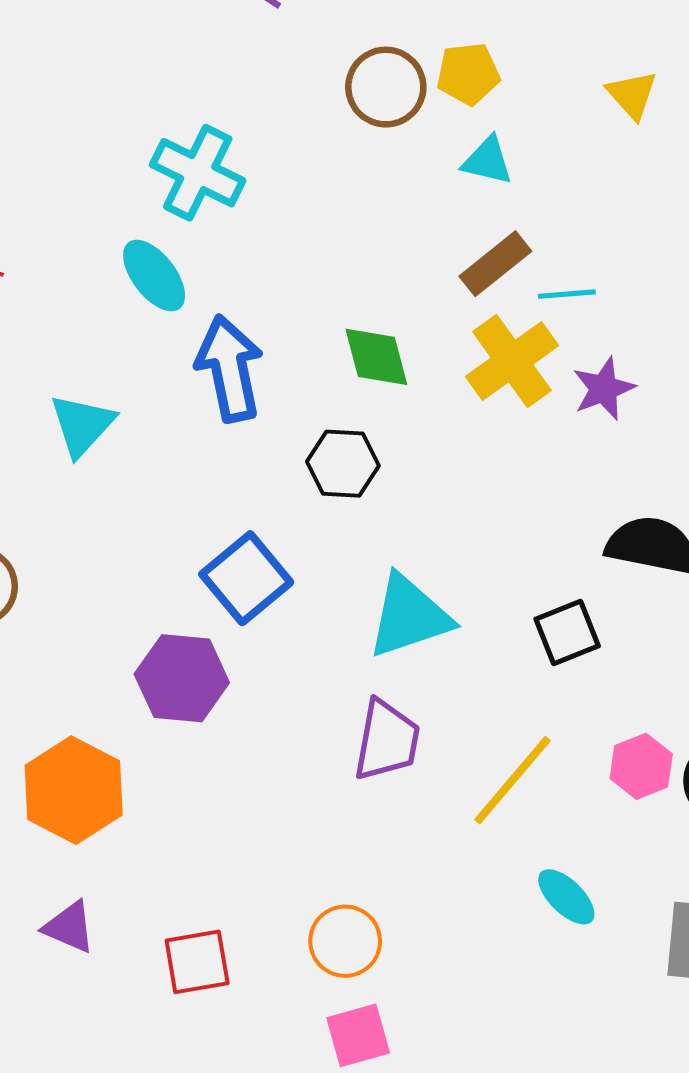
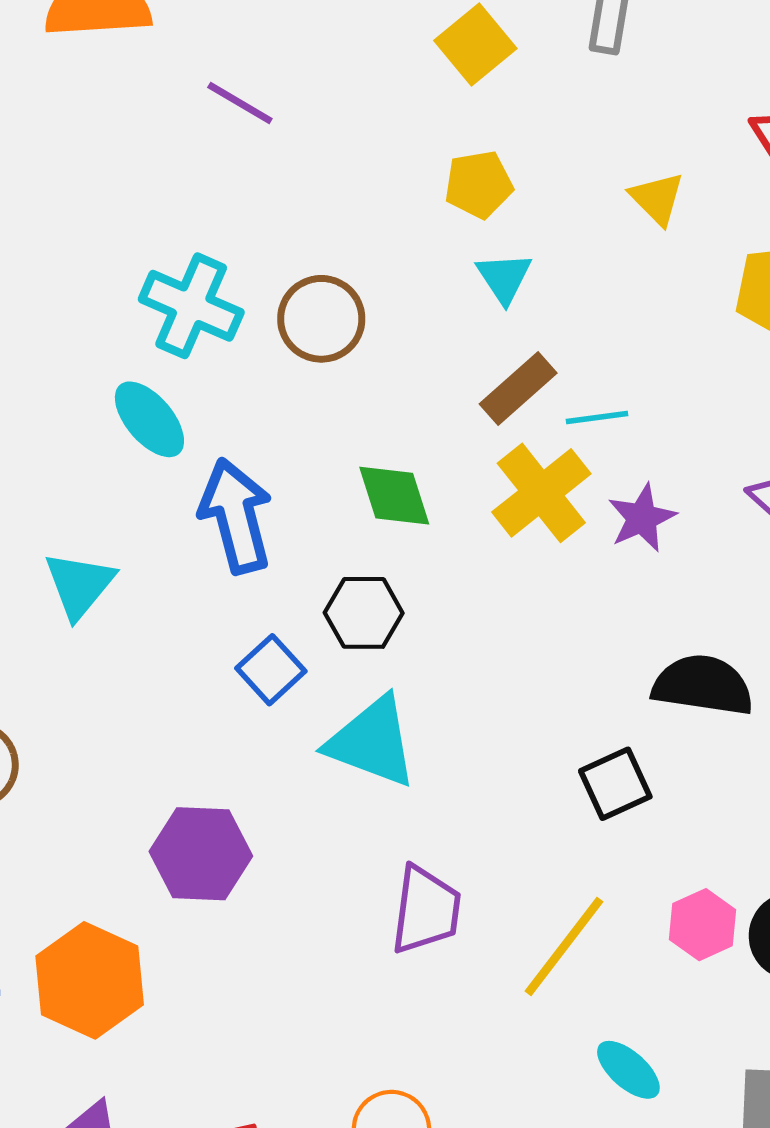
brown circle: (386, 87) -> (321, 319), moved
cyan triangle: (487, 161) -> (504, 278), turned 46
blue square: (246, 578) -> (271, 670), moved, size x0.7
cyan triangle: (409, 616) -> (372, 742), moved, turned 42

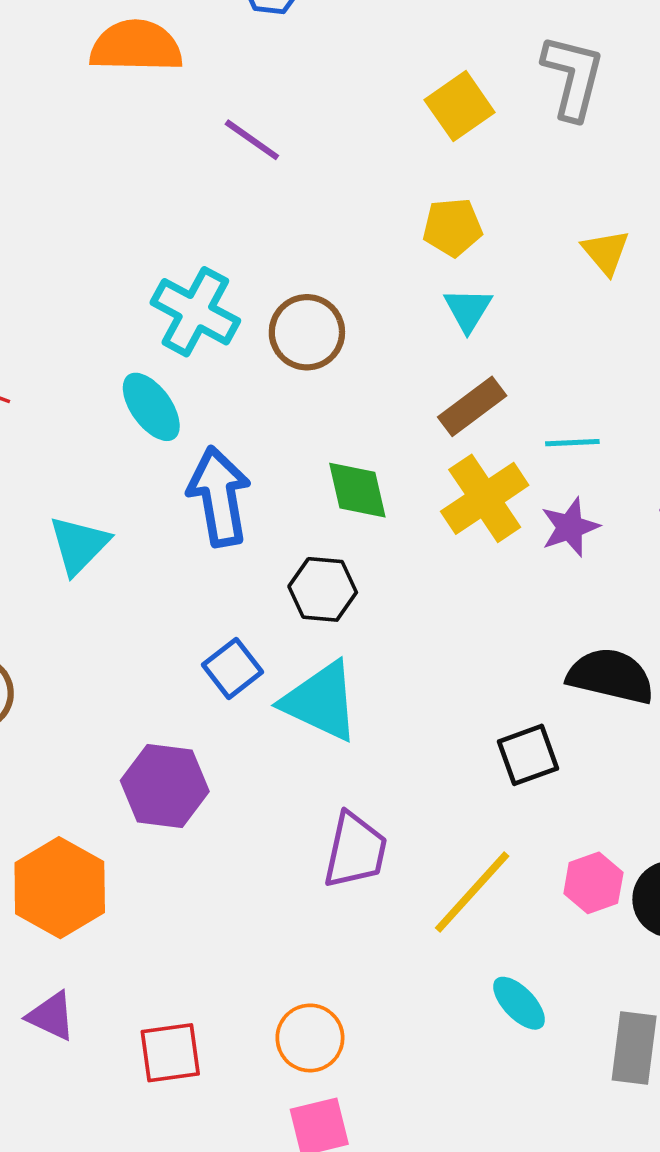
cyan line: (597, 418) -> (572, 443), moved
blue square: (271, 670) -> (232, 668), moved

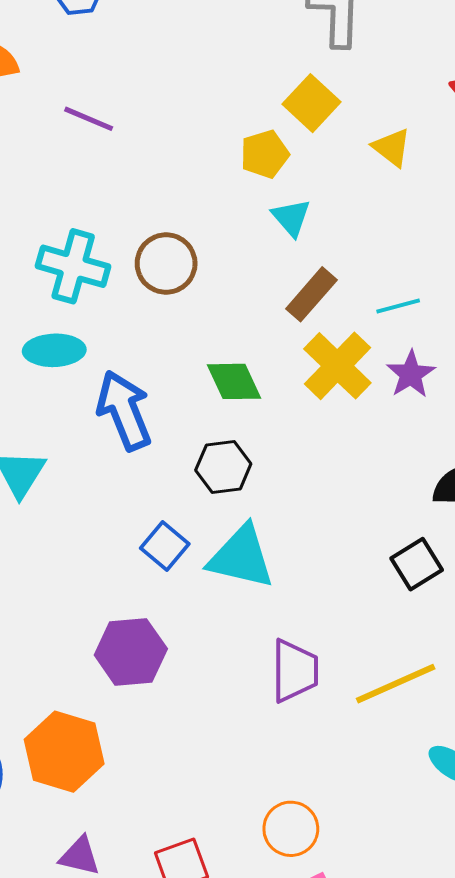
yellow square: (460, 106) -> (312, 103), moved
cyan ellipse: (151, 407) -> (54, 350), turned -44
yellow line: (472, 892) -> (396, 684), turned 36

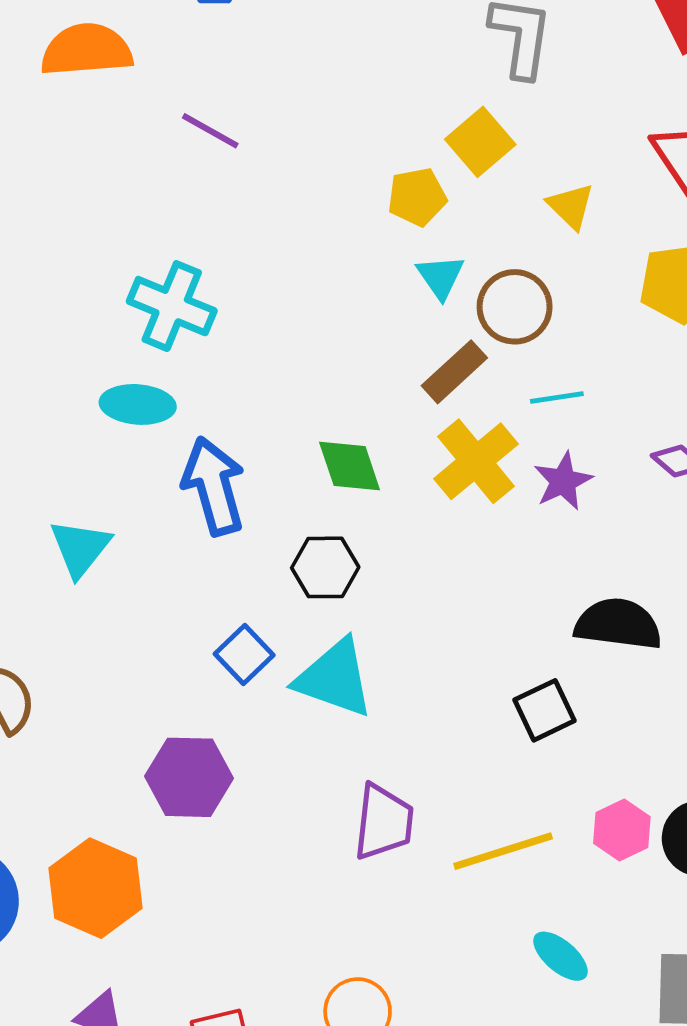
brown circle: (166, 264) -> (515, 307), moved

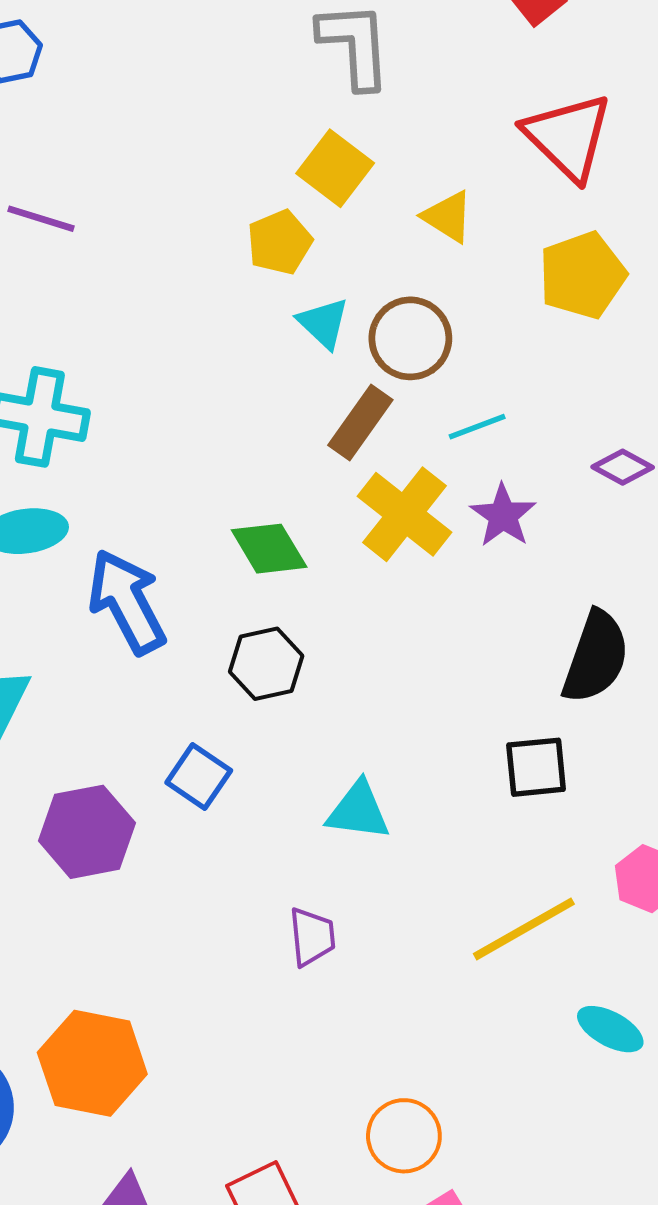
black semicircle: (618, 624) -> (596, 657), turned 114
cyan triangle: (335, 678) -> (358, 811), moved, size x0.7
black square: (544, 710) -> (536, 767), turned 32
purple hexagon: (189, 777) -> (87, 832), moved
purple trapezoid: (384, 822) -> (312, 937), moved, size x0.7

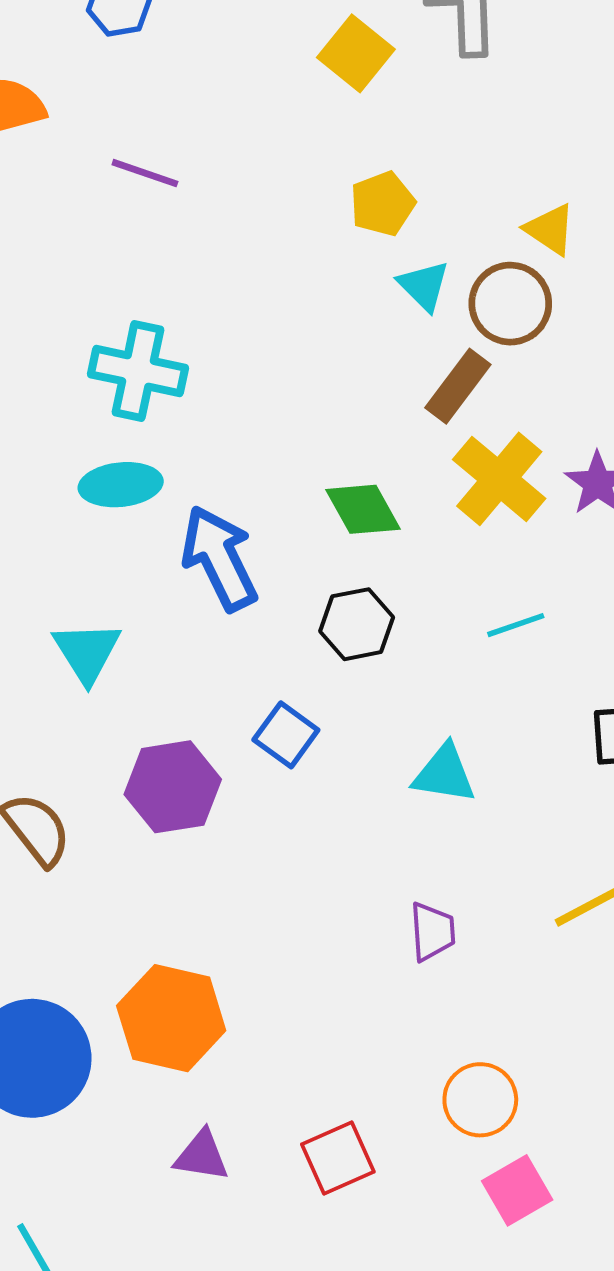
yellow square: (335, 168) -> (356, 53), moved
yellow triangle: (448, 217) -> (550, 229), moved
cyan line: (477, 427) -> (516, 625), moved
purple trapezoid: (312, 937) -> (432, 932), moved

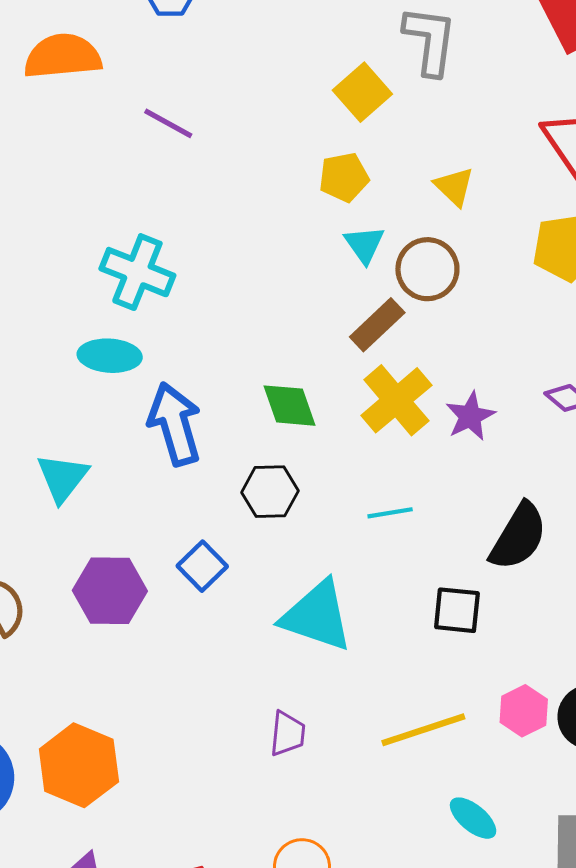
yellow square: (356, 53) -> (362, 92), moved
yellow triangle: (550, 229) -> (454, 187), moved
cyan triangle: (444, 774) -> (317, 616), size x1.5

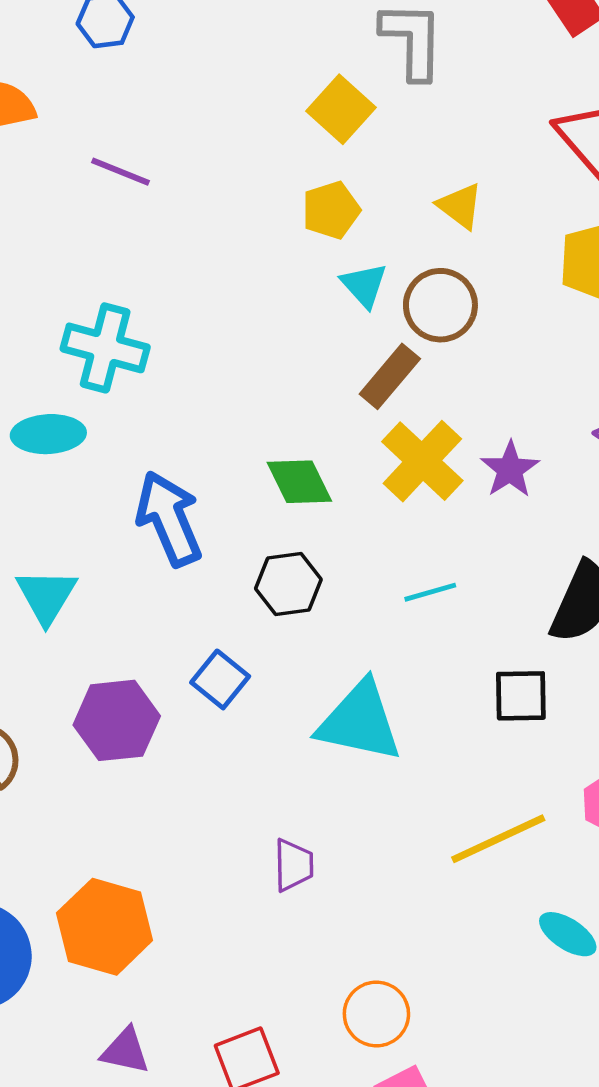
cyan ellipse: (110, 356) -> (48, 434), moved
purple trapezoid: (288, 734) -> (294, 865), moved

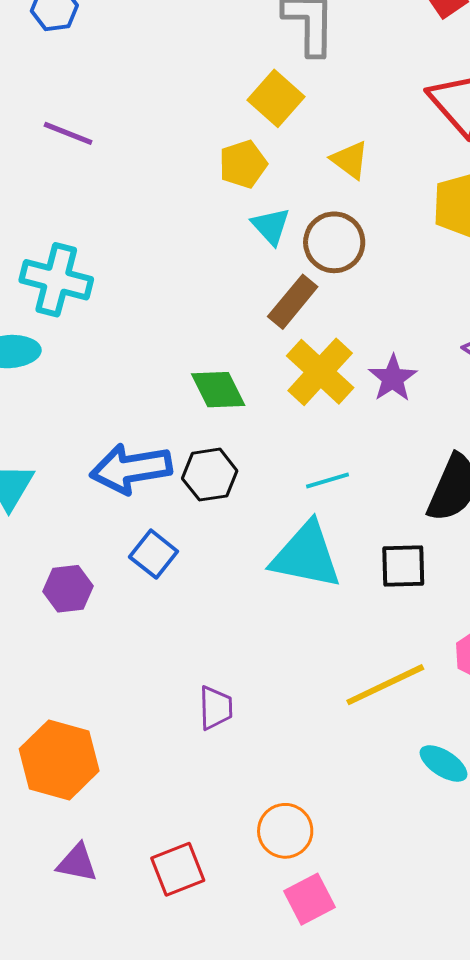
yellow square: (341, 109) -> (276, 98), moved
blue arrow: (169, 519) -> (131, 469), moved, turned -76
purple hexagon: (117, 720) -> (68, 589), size x0.7
cyan triangle: (360, 722) -> (306, 555), moved

